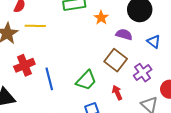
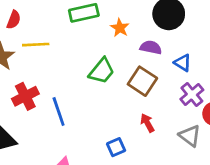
blue triangle: (154, 42) -> (183, 63), moved
purple cross: (143, 73) -> (192, 94), moved
green trapezoid: (86, 80) -> (102, 71), moved

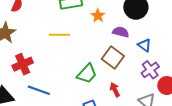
yellow line: (36, 45) -> (59, 35), moved
green trapezoid: (102, 71) -> (87, 74), moved
blue line: (59, 112) -> (39, 90), moved, turned -55

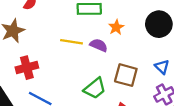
purple semicircle: (121, 32) -> (99, 45), moved
brown square: (113, 58) -> (126, 75), turned -30

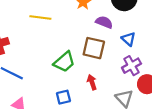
purple semicircle: (99, 45) -> (104, 22), moved

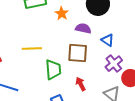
yellow line: (40, 17) -> (32, 49), moved
green trapezoid: (64, 62) -> (53, 70), turned -45

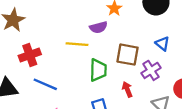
purple semicircle: (83, 28) -> (98, 27), moved, turned 147
purple cross: (114, 64) -> (151, 70), moved

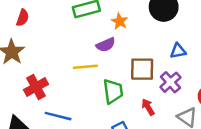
blue triangle: (162, 44) -> (178, 51), turned -40

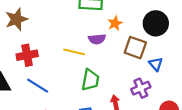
blue triangle: (178, 51) -> (156, 64), turned 40
brown square: (142, 69) -> (135, 48), moved

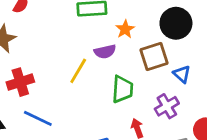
brown square: (135, 48) -> (154, 56), turned -30
yellow line: (74, 52) -> (78, 71), turned -66
green trapezoid: (90, 80) -> (122, 89), moved

